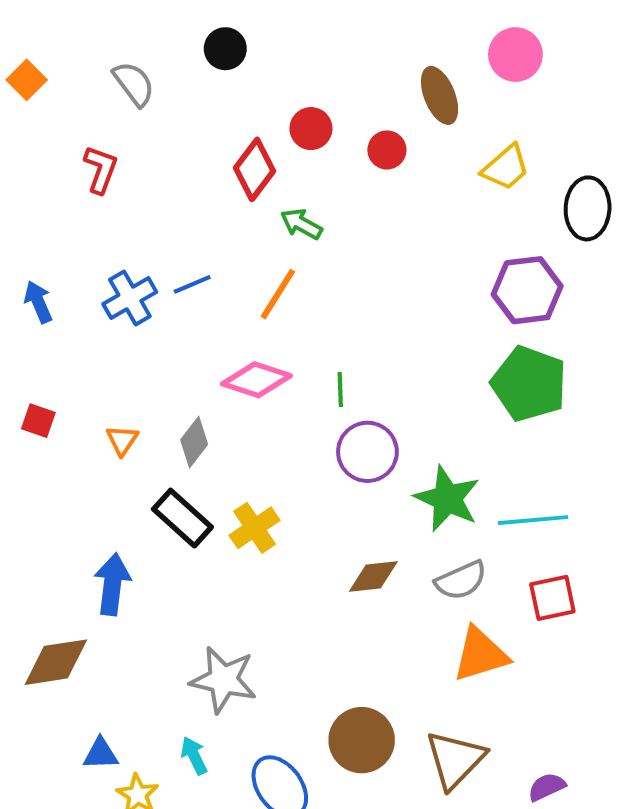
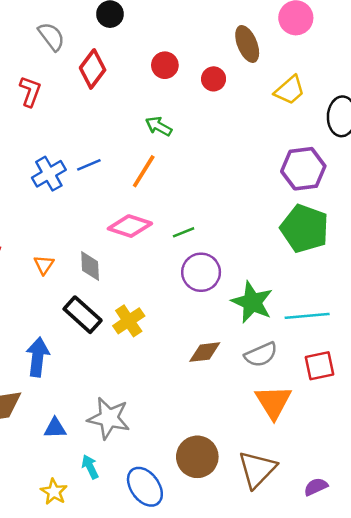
red diamond: (255, 169) -> (93, 69), moved
green line: (340, 390) -> (184, 232), turned 70
gray diamond: (194, 442) -> (90, 266), turned -40
orange triangle: (480, 654) -> (273, 402), turned -45
blue triangle: (101, 754) -> (55, 428), moved

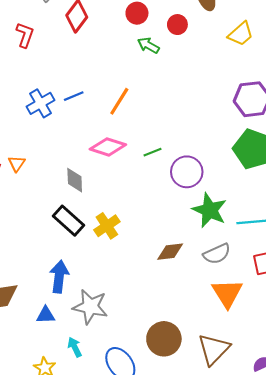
green arrow: (159, 126) -> (148, 45), moved
orange triangle: (44, 265) -> (17, 164), moved
purple circle: (201, 272) -> (187, 172), moved
blue arrow: (38, 357) -> (59, 277), moved

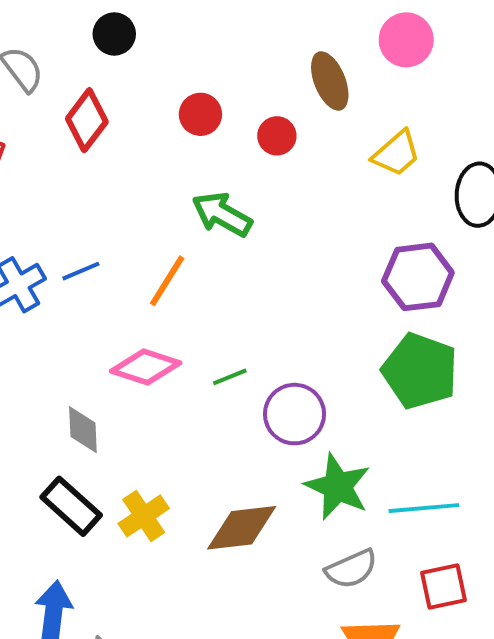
green arrow: (148, 45) -> (222, 214), moved, size x1.4
brown diamond: (170, 252) -> (242, 528), moved, size x1.4

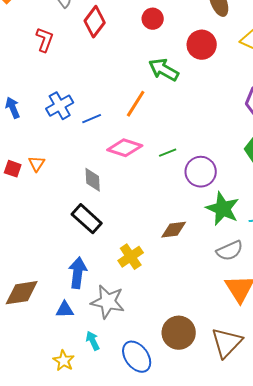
red circle: (277, 136) -> (202, 45), moved, size x1.5
blue line: (81, 271) -> (92, 119), moved
yellow cross: (144, 516) -> (131, 257), moved
brown diamond: (242, 528) -> (174, 230), size x0.7

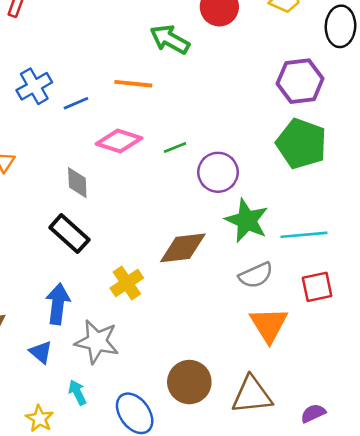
orange line: (136, 104) -> (133, 84), turned 64
brown diamond: (174, 230) -> (183, 248), size x1.4
blue triangle: (65, 310) -> (41, 352), turned 42
brown triangle: (227, 343) -> (252, 395), turned 40

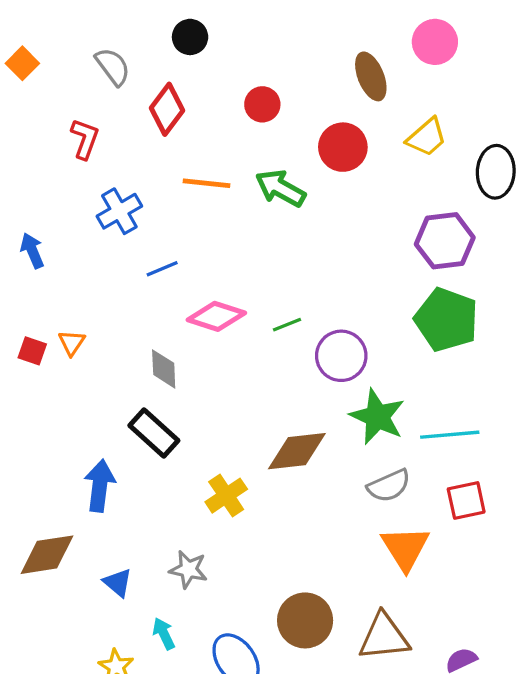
orange line: (133, 84) -> (206, 183), moved
blue cross: (34, 86) -> (119, 211), moved
blue arrow: (58, 304) -> (100, 486), moved
gray star: (97, 342) -> (188, 569), size x0.7

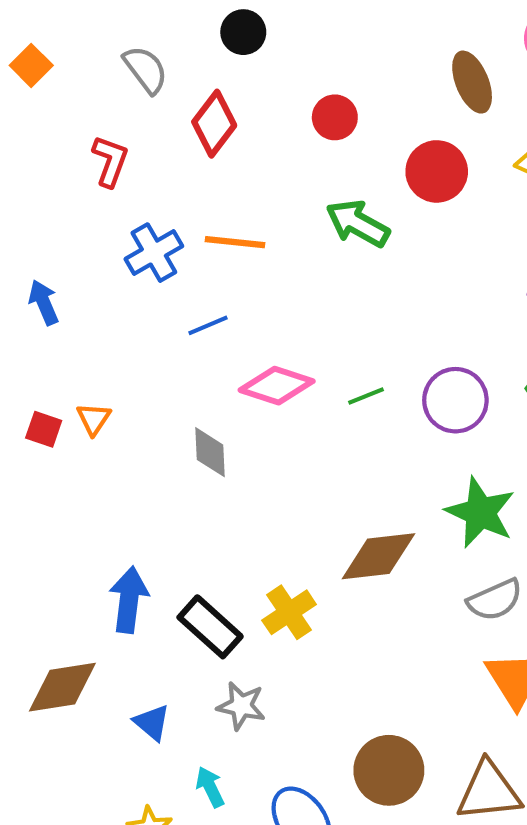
orange line: (206, 183) -> (235, 242), moved
purple circle: (341, 356) -> (455, 400), moved
black rectangle: (154, 433) -> (210, 627), moved

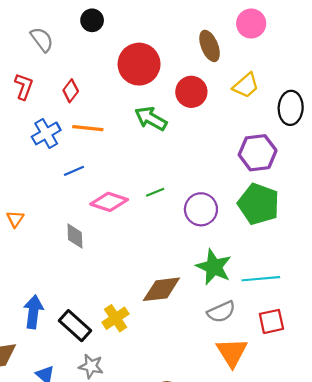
red circle: (335, 117) -> (139, 64), size x1.8
red diamond: (214, 124) -> (71, 91), moved, size x0.7
green line: (366, 396) -> (155, 192), moved

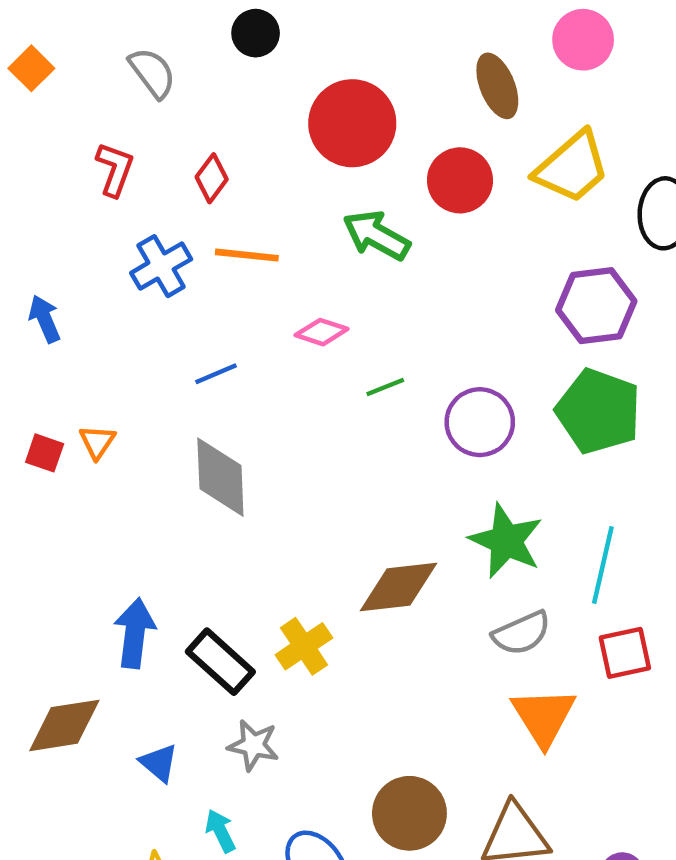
yellow trapezoid: (246, 85) -> (572, 167), size x1.4
blue line: (74, 171) -> (216, 374), moved
pink diamond: (109, 202) -> (322, 332), moved, size x0.7
gray diamond: (75, 236) -> (220, 477), size x1.5
cyan line: (261, 279) -> (603, 565), turned -72

